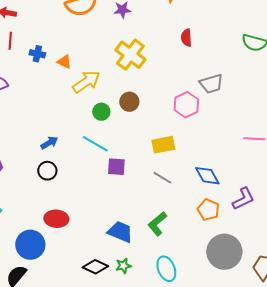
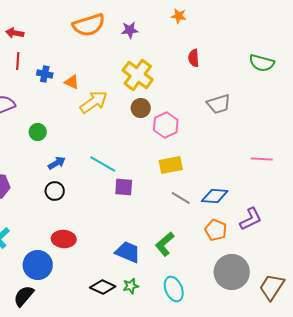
brown circle: (129, 102) -> (141, 108), moved
pink hexagon: (186, 105) -> (166, 125), moved
green circle: (101, 112) -> (38, 132), moved
blue diamond: (207, 176) -> (215, 196), turned -56
gray line: (162, 178) -> (181, 198), moved

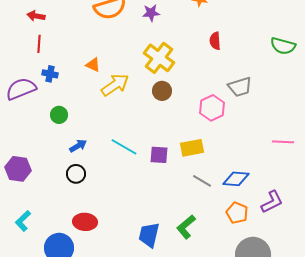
blue cross: (45, 74) -> (50, 74), moved
pink hexagon: (166, 125) -> (212, 108), moved
purple square: (124, 187) -> (159, 155), moved
blue trapezoid: (128, 252) -> (149, 235), turned -100

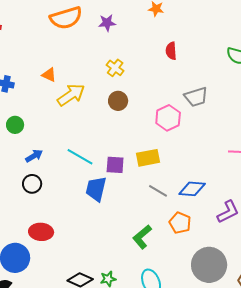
yellow cross: (159, 58) -> (115, 68), size x0.6
orange pentagon: (237, 213) -> (180, 223), moved
blue trapezoid: (149, 235) -> (96, 189), moved

